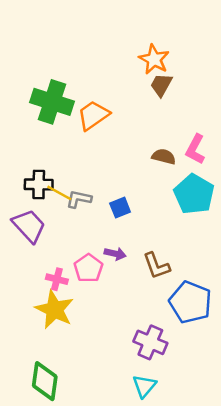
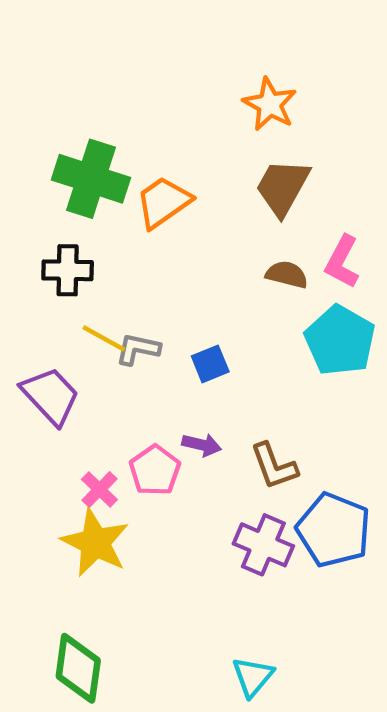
brown trapezoid: (161, 85) -> (283, 187), moved, size x1.4
black cross: (39, 184) -> (68, 270), moved
pink cross: (57, 279) -> (99, 489), turned 30
purple cross: (150, 342) -> (263, 545), moved

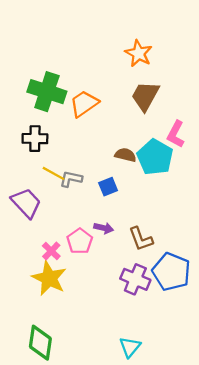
brown semicircle: (287, 275) -> (126, 155), moved
cyan pentagon: (340, 341) -> (155, 157), moved

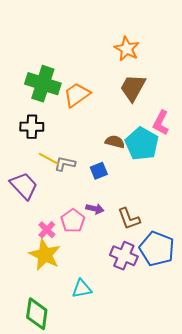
cyan triangle: (130, 347) -> (82, 289), moved, turned 40

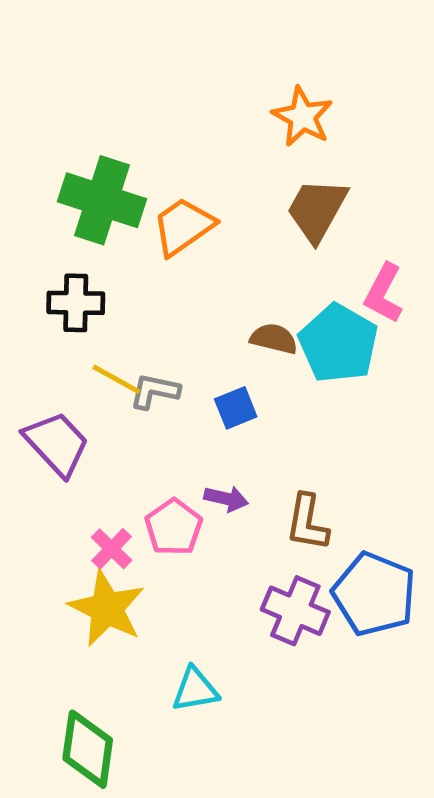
brown L-shape: (129, 219) -> (307, 522), turned 30

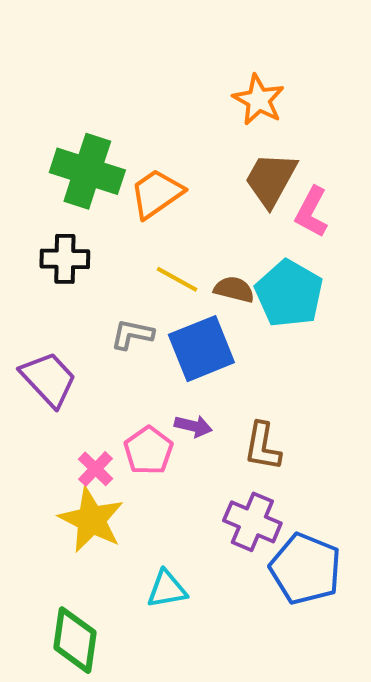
pink L-shape: (384, 293) -> (312, 212), moved
yellow line: (116, 379) -> (177, 279), moved
blue square: (236, 408) -> (201, 349), size x1.8
blue pentagon: (374, 594) -> (305, 569), moved

